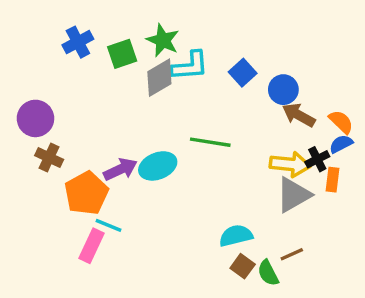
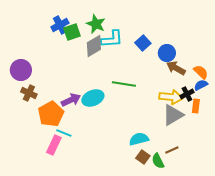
blue cross: (78, 42) -> (60, 25), moved

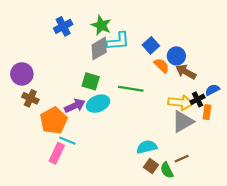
green square: (72, 32) -> (91, 81), moved, turned 36
orange semicircle: (201, 72) -> (162, 65), moved

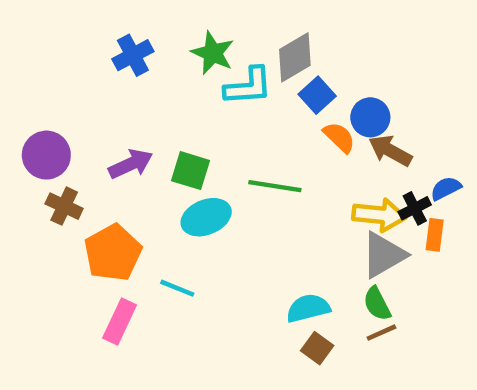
gray diamond: (99, 49) -> (295, 57), moved
purple arrow: (75, 106) -> (131, 164), moved
cyan line: (67, 141) -> (177, 288), moved
green semicircle: (167, 170) -> (377, 304), moved

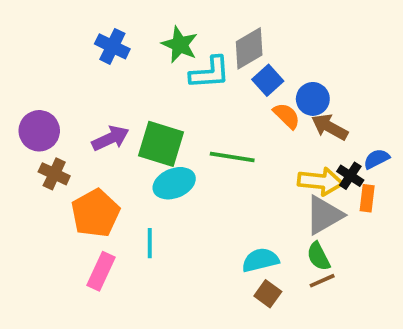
blue cross: (133, 55) -> (112, 46), turned -36
green square: (191, 171) -> (161, 144), size x1.4
black cross: (415, 208) -> (350, 176), turned -30
cyan line: (177, 288) -> (150, 243), turned 68

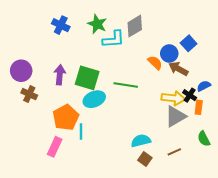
blue square: (268, 80) -> (189, 43), moved
purple arrow: (110, 138) -> (60, 75), turned -60
orange pentagon: (95, 213) -> (66, 117), moved
green semicircle: (318, 256) -> (204, 139), moved

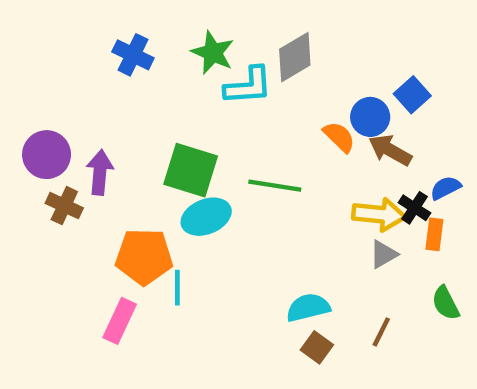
purple arrow: (60, 75) -> (100, 172), moved
gray triangle: (175, 116) -> (383, 254), size x0.6
orange pentagon: (66, 117) -> (144, 257), turned 30
brown line: (174, 152) -> (381, 332), turned -40

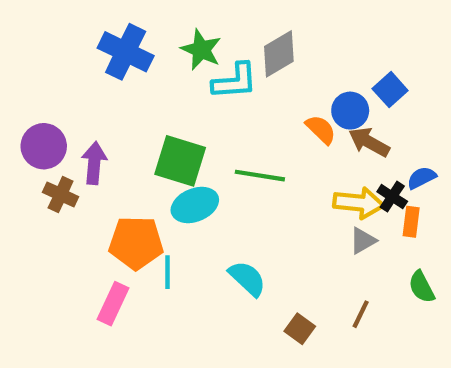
blue cross: (133, 55) -> (126, 52), size x1.4
cyan semicircle: (308, 308) -> (247, 278), moved, turned 57

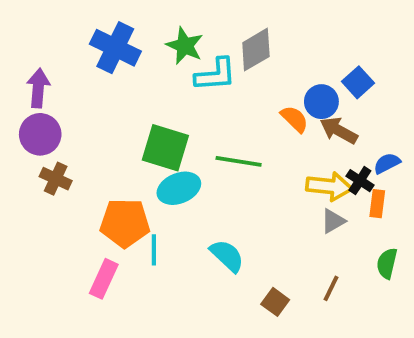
purple arrow: (94, 163) -> (38, 88), moved
green semicircle: (422, 287) -> (387, 263), turned 40

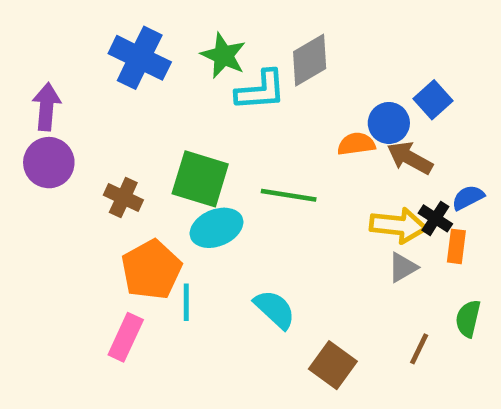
orange semicircle: (294, 119) -> (356, 144), turned -52
brown cross: (56, 179) -> (123, 198), moved
orange pentagon: (125, 223) -> (151, 270), turned -30
brown line: (331, 288) -> (419, 349), moved
brown square: (275, 302) -> (333, 365), size x1.4

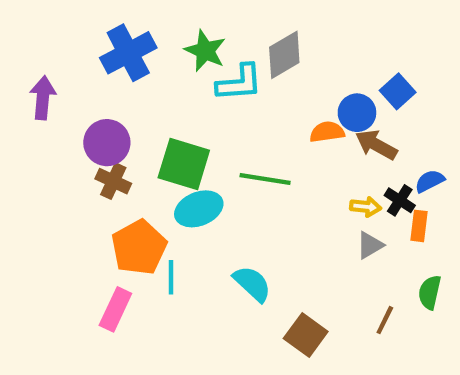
blue cross: (140, 58) -> (128, 53), turned 36
purple circle: (49, 163) -> (107, 143), moved
yellow arrow: (398, 225) -> (366, 207), size x0.6

